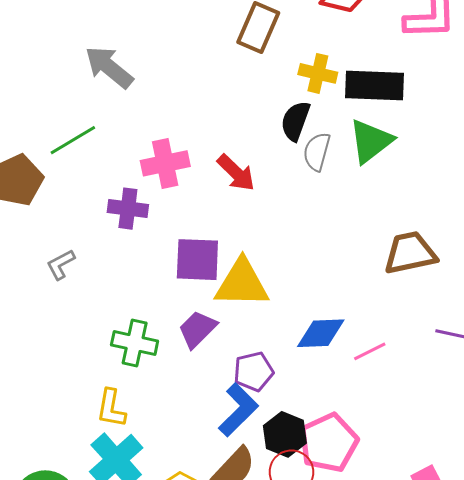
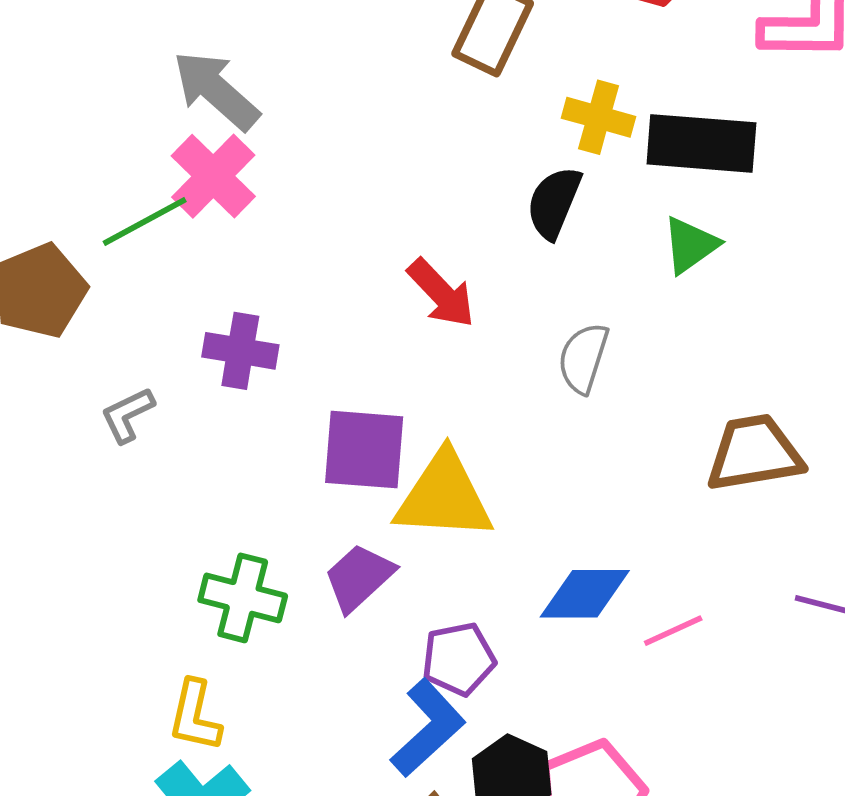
green triangle: (371, 141) -> (690, 245), size x0.7
gray semicircle: (317, 152) -> (583, 358), moved
pink cross: (165, 163) -> (213, 176), moved, turned -36
gray L-shape: (61, 264) -> (127, 415), moved

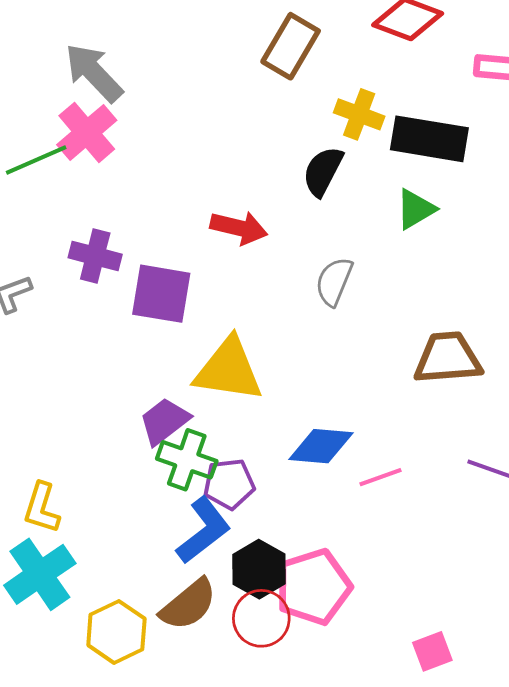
red arrow: (441, 293) -> (239, 228), turned -38
purple square: (364, 450) -> (161, 294), moved
green cross: (243, 598) -> (187, 460), moved

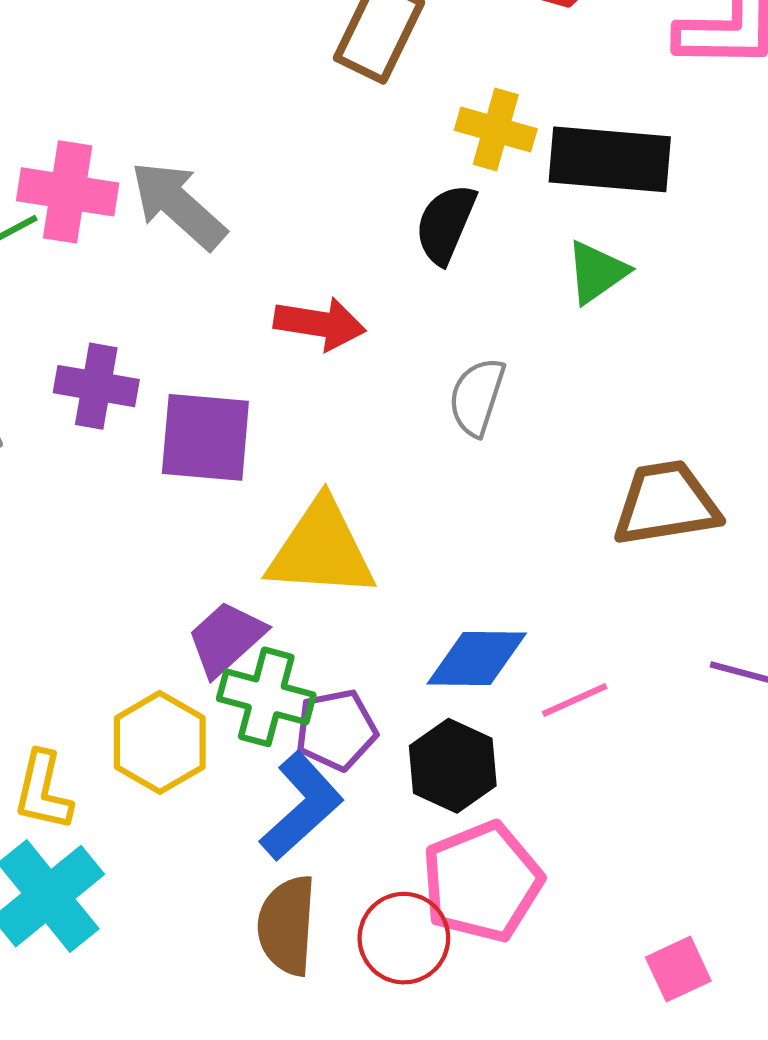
gray arrow: (94, 73) -> (178, 205), moved
pink cross: (87, 132) -> (68, 192), turned -36
black hexagon: (259, 569) -> (453, 766), moved
brown semicircle: (188, 605) -> (287, 925), turned 138
yellow hexagon: (116, 632) -> (160, 742), moved

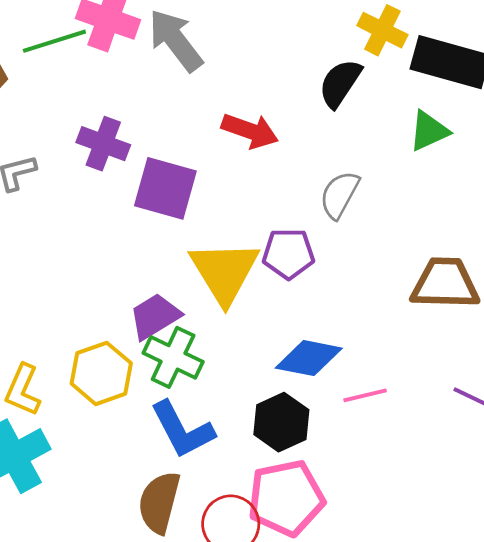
yellow triangle: (321, 549) -> (224, 272), turned 44
purple pentagon: (336, 730) -> (288, 253), moved
blue L-shape: (302, 806) -> (182, 430), turned 94

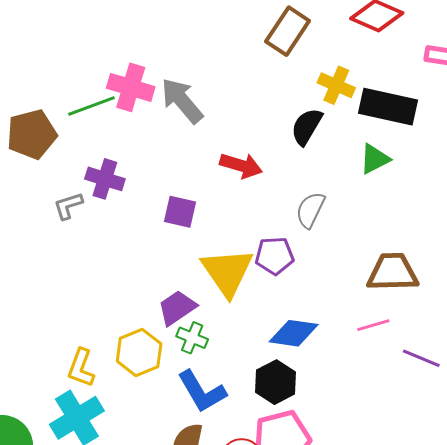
purple cross: (103, 144) -> (105, 179), moved
purple square: (165, 188) -> (180, 212), size x0.7
green cross: (173, 357) -> (192, 338), size x0.7
pink line: (365, 395) -> (373, 325), moved

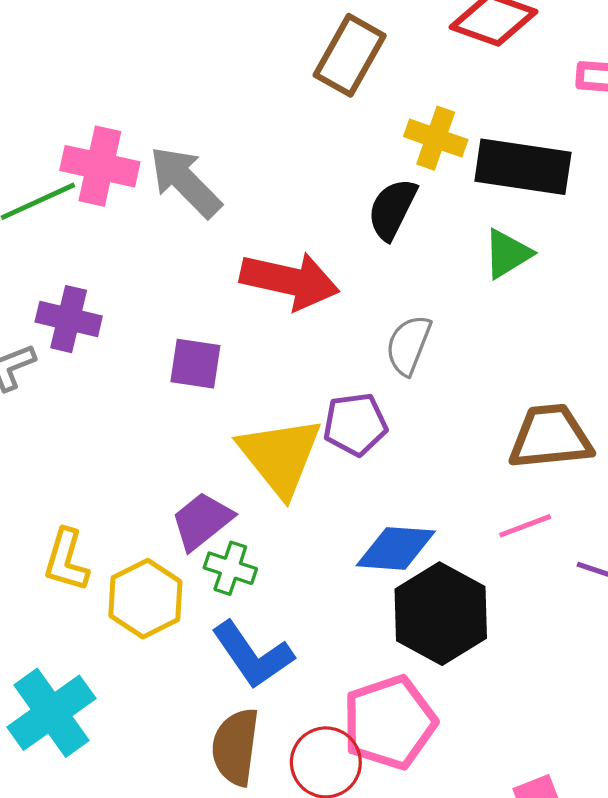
red arrow: (241, 166) -> (290, 281), size x1.4
yellow L-shape: (81, 368) -> (66, 560), moved
black hexagon: (276, 382) -> (441, 614), moved, size x1.4

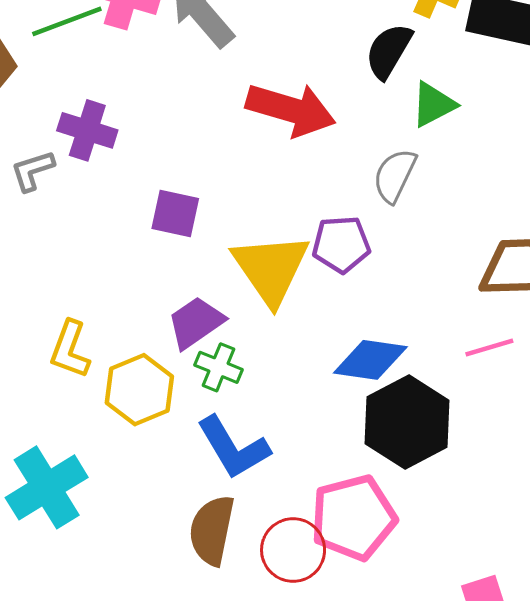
green triangle: (507, 254) -> (433, 105), moved
purple square: (195, 364) -> (175, 213), moved

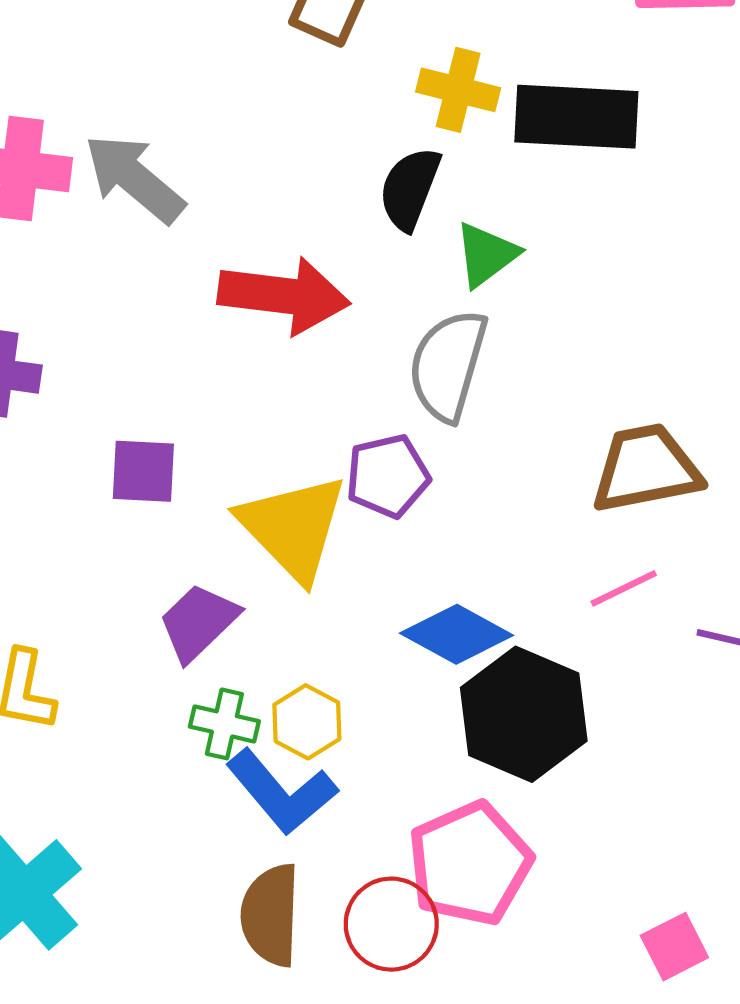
gray semicircle: (395, 176) -> (448, 365), size x1.4
blue diamond: (370, 360) -> (457, 634), turned 30
green cross: (219, 367) -> (224, 724), moved
yellow hexagon: (139, 390) -> (307, 722), moved, size x0.7

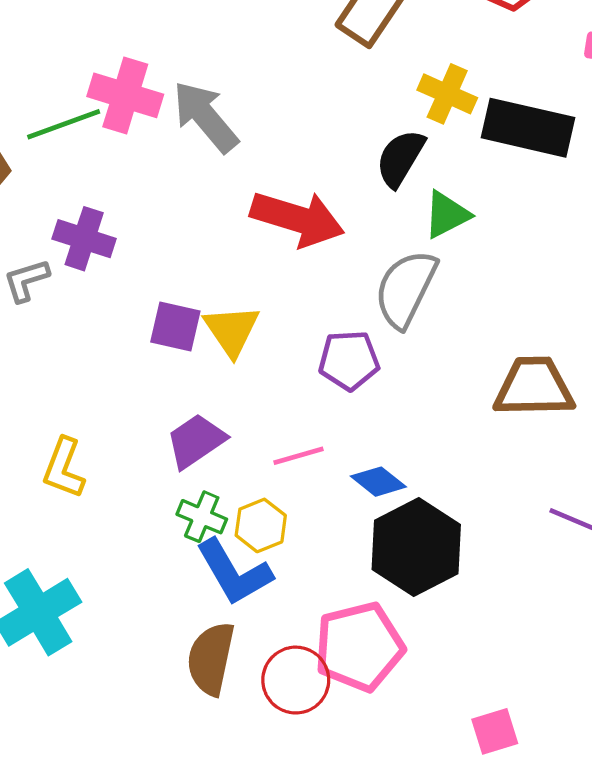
yellow triangle: (293, 527) -> (232, 330), moved, size x0.7
pink line: (624, 588) -> (298, 456), moved
blue diamond: (457, 634) -> (378, 482), size x0.7

